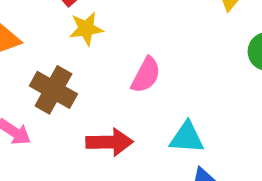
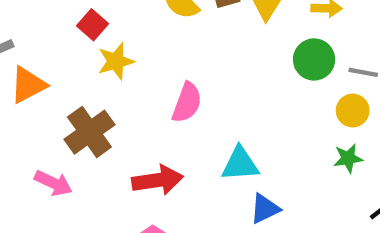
brown cross: (53, 90) -> (89, 132), turned 33

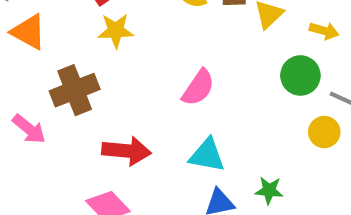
orange triangle: (28, 85) -> (29, 32), turned 42
pink semicircle: (187, 103) -> (198, 88), moved
green star: (348, 158) -> (269, 190), moved

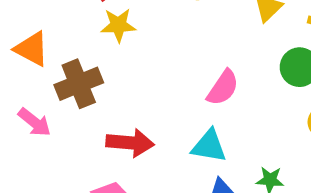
orange triangle: (29, 32) -> (32, 49), moved
pink semicircle: (198, 88) -> (223, 88), moved

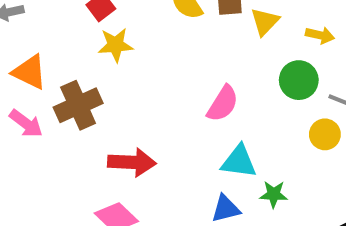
pink arrow: (35, 122) -> (26, 124), moved
cyan triangle: (209, 146) -> (239, 162), moved

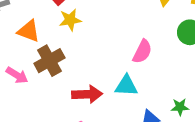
orange triangle: (30, 72) -> (29, 31), moved
cyan triangle: (239, 162) -> (126, 86), moved

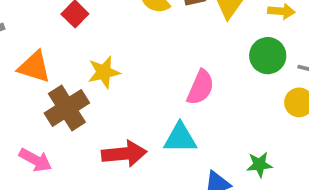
yellow star: (70, 20) -> (104, 72), moved
pink arrow: (17, 75) -> (35, 160), moved

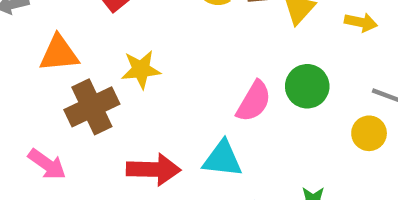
green circle: (268, 56) -> (307, 86), moved
orange triangle: (34, 67) -> (59, 53), turned -30

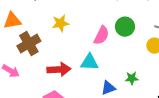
yellow star: (141, 70) -> (61, 23), moved

